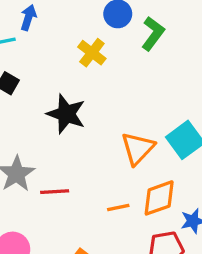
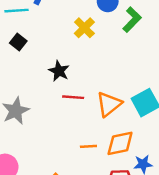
black star: (66, 114) -> (59, 71), size x0.7
red line: (55, 192) -> (73, 97), moved

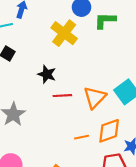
green L-shape: (132, 20) -> (105, 20), turned -125
yellow cross: (84, 28) -> (64, 33), size x1.4

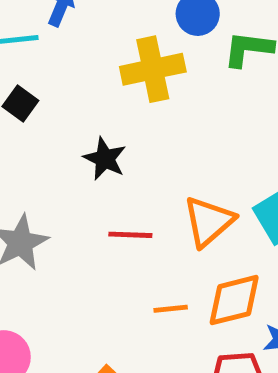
yellow cross: (64, 33) -> (153, 69), turned 35
red line: (62, 96) -> (130, 235), moved

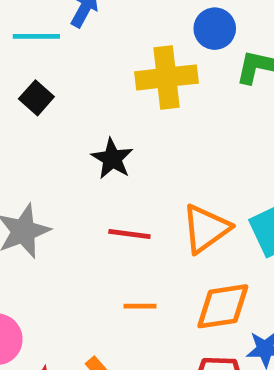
orange line: (171, 309) -> (140, 306), moved

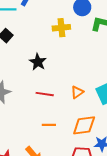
yellow cross: (166, 77) -> (61, 28), size x0.7
orange triangle: (206, 229) -> (77, 92), size x0.6

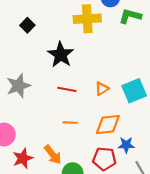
yellow cross: (61, 28) -> (87, 19), size x1.4
black star: (38, 62) -> (61, 55), size x1.4

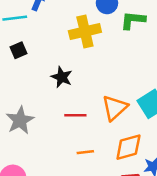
black square: (27, 25) -> (19, 50), turned 32
black star: (61, 55) -> (62, 77), size x0.7
orange triangle: (102, 89) -> (115, 108), size x1.6

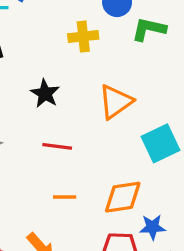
yellow cross: (85, 31) -> (83, 36), size x0.7
orange triangle: (115, 108) -> (115, 102), moved

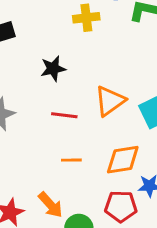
black star: (45, 93) -> (53, 69), turned 30
orange triangle: (115, 102) -> (110, 101), moved

